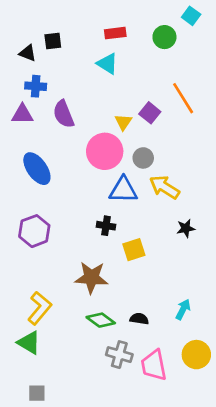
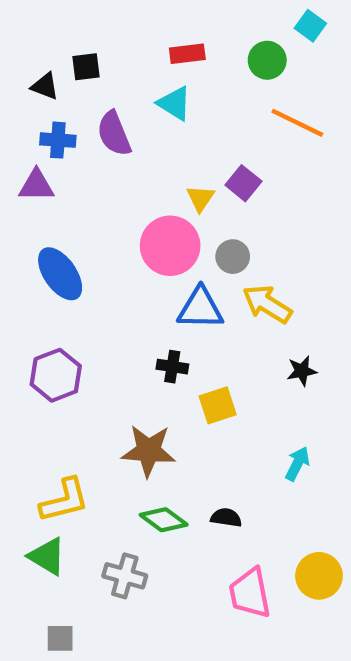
orange line: (183, 98) -> (297, 123), moved, turned -32
purple semicircle: (63, 114) -> (114, 134), moved
yellow L-shape: (40, 308) -> (64, 500), turned 36
cyan arrow: (183, 309) -> (297, 464), moved
gray cross: (119, 355) -> (125, 576), moved

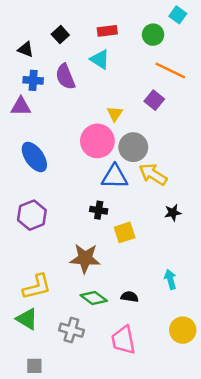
black square: (86, 67) -> (60, 35), moved, turned -35
purple square: (243, 183) -> (154, 100), moved
gray circle: (233, 257) -> (133, 147), size x1.5
cyan arrow: (297, 464) -> (170, 279), moved, turned -42
pink trapezoid: (250, 593) -> (123, 340), moved

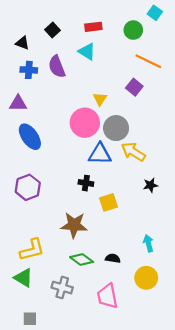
purple triangle: (21, 106) -> (18, 103), moved
yellow circle: (183, 330) -> (146, 278), moved

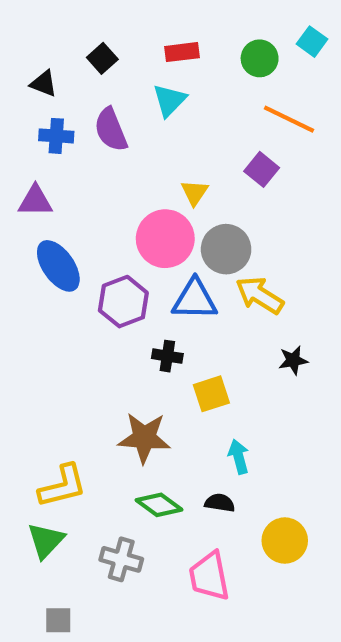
cyan square: (155, 13) -> (312, 42), moved
cyan triangle: (87, 52) -> (169, 100), turned 42
purple hexagon: (28, 187) -> (123, 302), moved
cyan arrow: (148, 243) -> (239, 457), moved
green triangle: (23, 278) -> (46, 541), turned 42

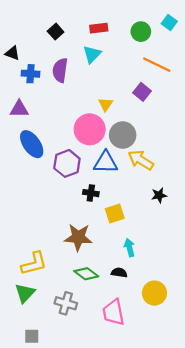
black triangle: (44, 84) -> (12, 53), moved
purple semicircle: (111, 130) -> (60, 70), turned 30

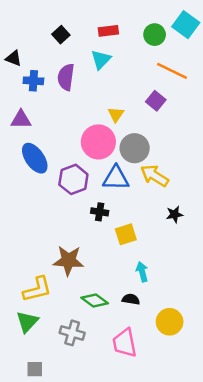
cyan square: (169, 22) -> (186, 25), size x1.5
brown star: (78, 237) -> (68, 261), moved

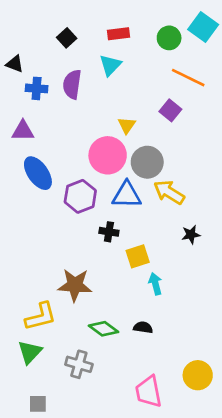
cyan arrow: (142, 272) -> (155, 284), moved
yellow circle: (170, 322) -> (198, 375), moved
pink trapezoid: (125, 343) -> (149, 392), moved

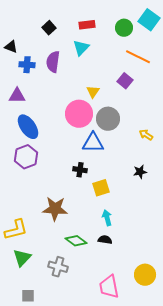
yellow arrow: (169, 192) -> (146, 135), moved, size x0.6
purple hexagon: (80, 196) -> (26, 157), moved
cyan arrow: (155, 284) -> (107, 218), moved
yellow L-shape: (41, 317) -> (16, 230), moved

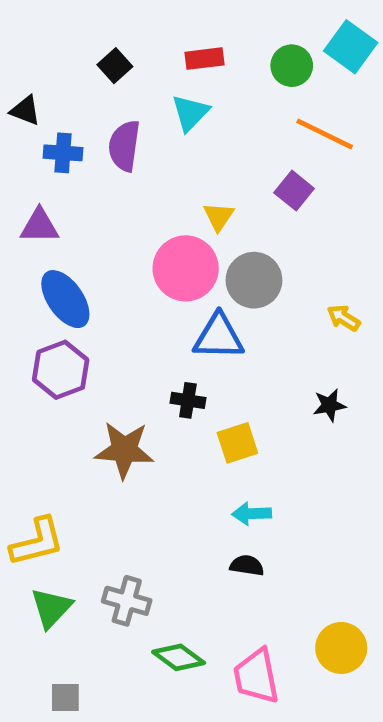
brown star: (55, 209) -> (124, 450), moved
cyan arrow: (107, 218) -> (252, 514), turned -77
green diamond: (76, 241) -> (179, 657), moved
gray cross: (58, 267) -> (127, 601), moved

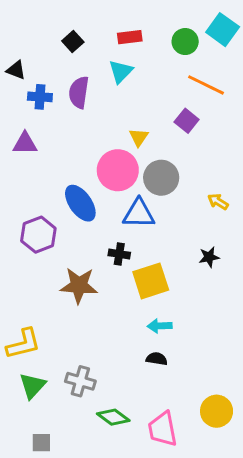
blue ellipse: (65, 299) -> (80, 203), moved
yellow square: (237, 443) -> (151, 281), size x1.4

